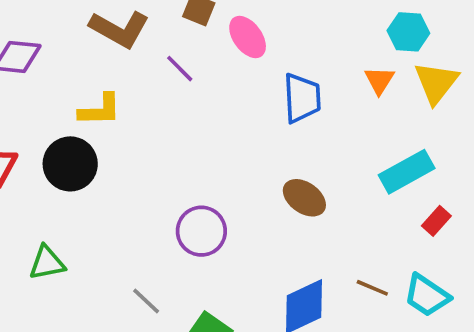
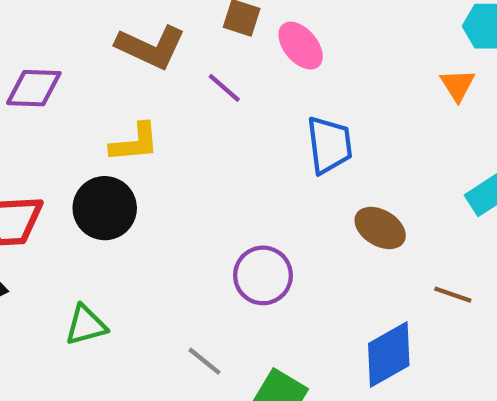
blue trapezoid: (302, 98) -> (329, 145), moved
brown line: (372, 288) -> (453, 295), moved

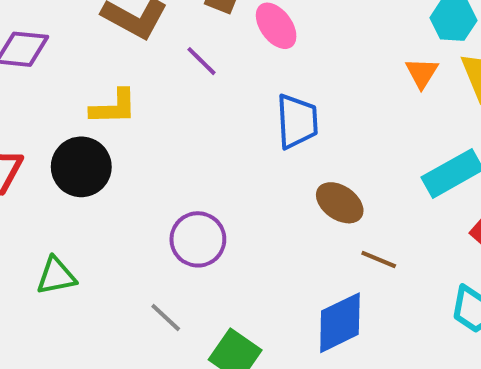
purple circle: (263, 275) -> (198, 239), moved
brown line: (453, 295) -> (379, 259), moved

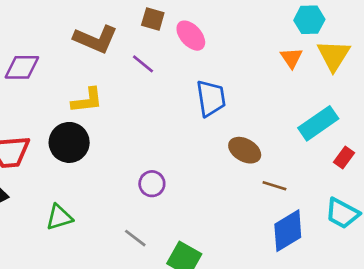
purple circle: (198, 239) -> (152, 184), size x0.7
blue diamond: (340, 323) -> (288, 231), moved

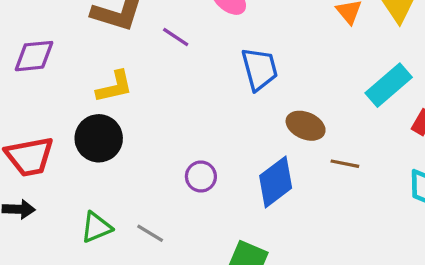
blue diamond: (288, 231) -> (276, 182), moved
gray line: (135, 238) -> (150, 233), moved

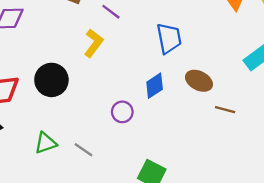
yellow L-shape: (115, 87) -> (94, 43), moved, turned -44
blue diamond: (276, 182) -> (155, 86), moved, size x0.7

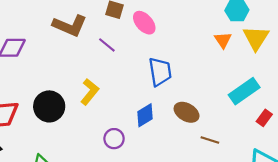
yellow L-shape: (94, 43) -> (90, 92), moved

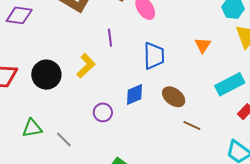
orange triangle: (223, 40) -> (203, 45), moved
purple line: (107, 45) -> (110, 38), moved, turned 36

